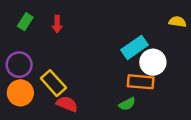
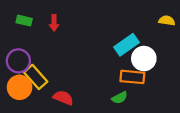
green rectangle: (25, 22) -> (24, 21), turned 70
yellow rectangle: (53, 83) -> (36, 77), moved

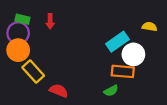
yellow semicircle: (167, 21) -> (149, 27), moved
purple circle: (18, 61) -> (18, 33), moved
orange circle: (20, 87) -> (18, 50), moved

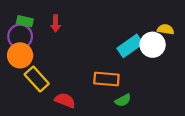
white circle: (133, 54) -> (153, 45), moved
orange rectangle: (123, 71) -> (106, 79), moved

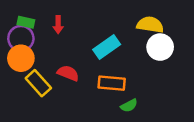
yellow semicircle: (166, 29) -> (150, 25), moved, size x1.5
cyan rectangle: (130, 46) -> (107, 47), moved
red semicircle: (65, 100) -> (68, 73), moved

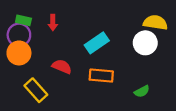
yellow semicircle: (150, 25) -> (155, 23), moved
yellow rectangle: (38, 83) -> (36, 90), moved
green semicircle: (129, 105) -> (142, 91), moved

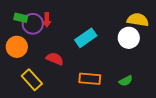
purple circle: (19, 35) -> (33, 24), moved
orange rectangle: (101, 76) -> (90, 79), moved

